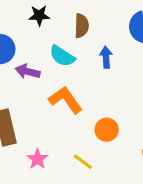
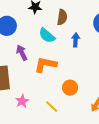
purple arrow: (28, 71) -> (22, 53), moved, turned 42
orange L-shape: (66, 100) -> (46, 65), turned -50

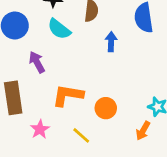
cyan semicircle: (47, 36) -> (59, 29), moved
orange L-shape: (46, 65) -> (68, 95), moved

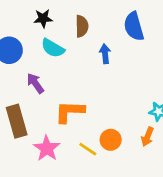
orange circle: (106, 108) -> (111, 140), moved
pink star: (40, 129) -> (47, 148), size x1.4

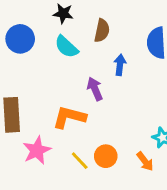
purple arrow: (35, 83) -> (95, 89), moved
orange arrow: (147, 137) -> (145, 161), turned -72

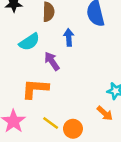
cyan semicircle: (66, 47) -> (29, 42), moved, turned -65
orange circle: (106, 156) -> (73, 129), moved

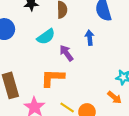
blue arrow: (69, 37) -> (90, 38), moved

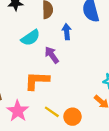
blue arrow: (90, 38) -> (67, 32), moved

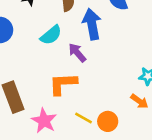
blue arrow: (67, 32) -> (92, 24), size x1.6

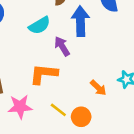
orange arrow: (139, 101) -> (98, 88), moved
pink star: (44, 121) -> (20, 107), turned 30

